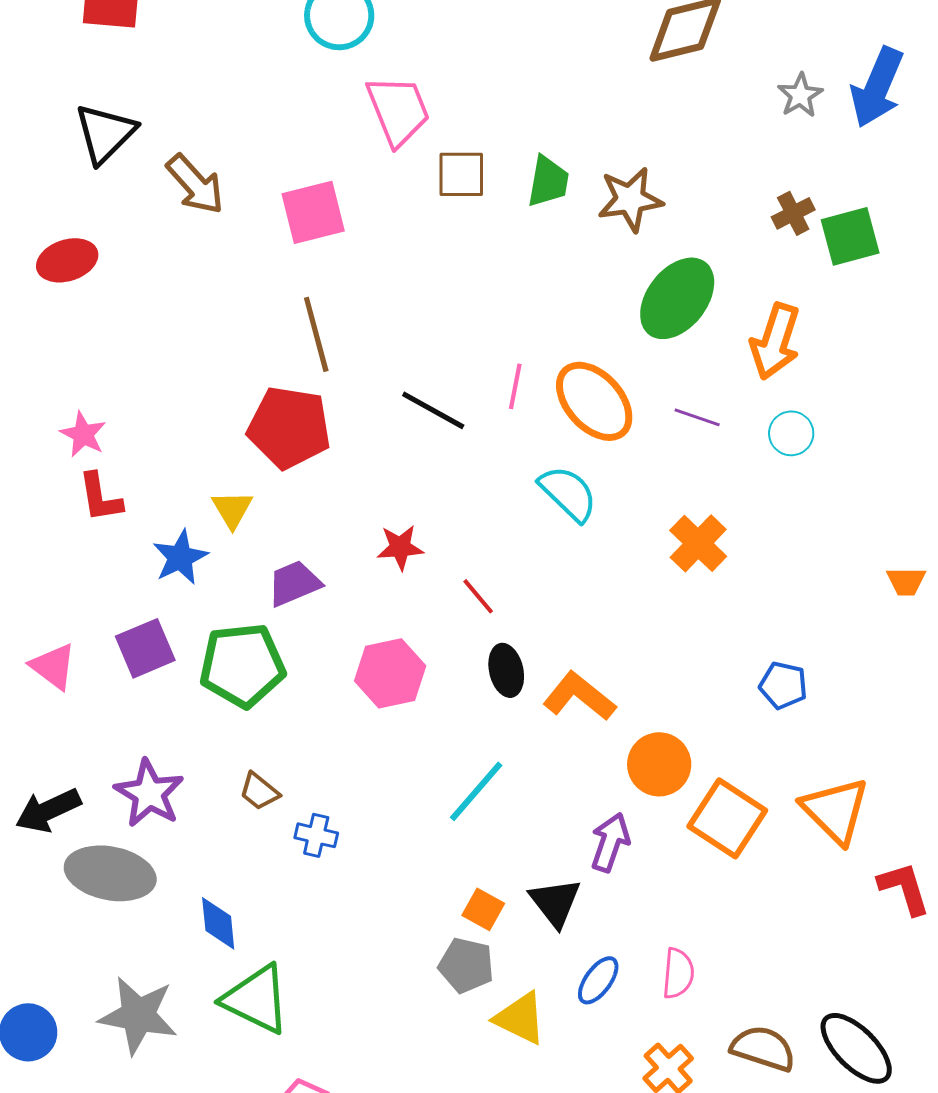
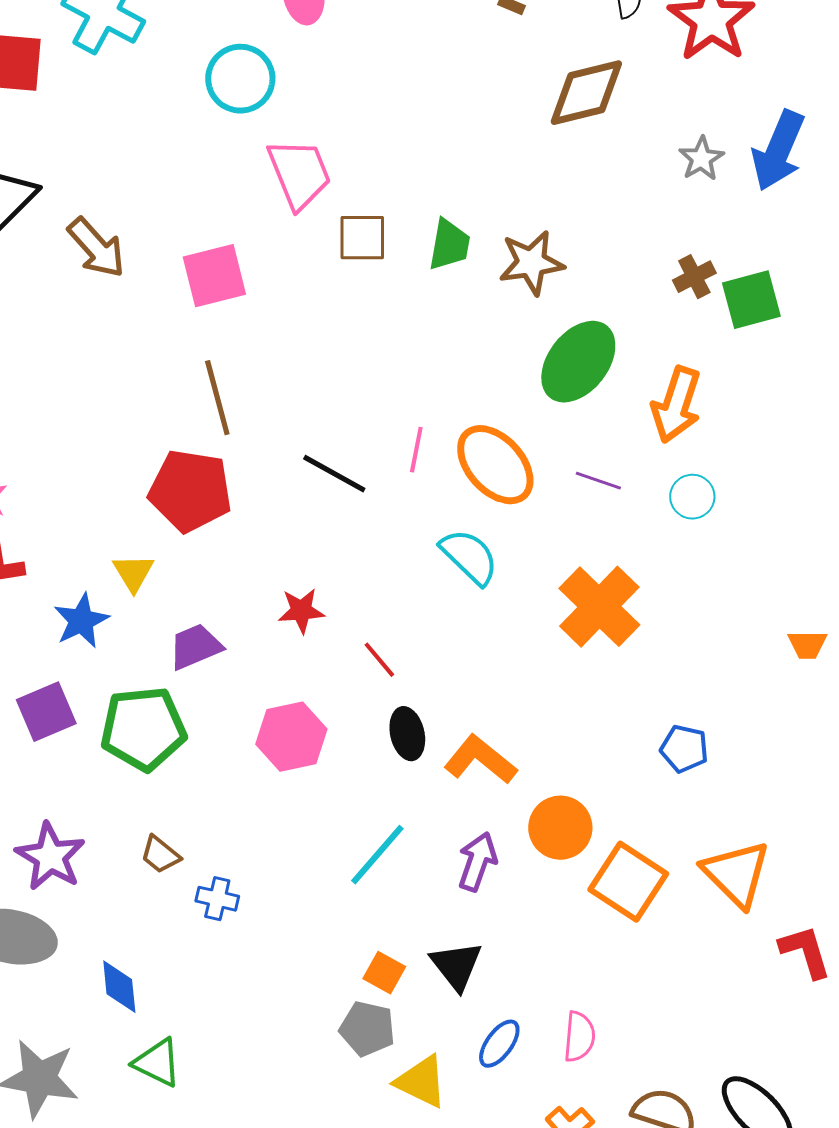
orange cross: (698, 543) -> (599, 607), size x1.4
purple arrow: (610, 842) -> (477, 862), moved
green triangle: (256, 999) -> (157, 1063), size x0.7

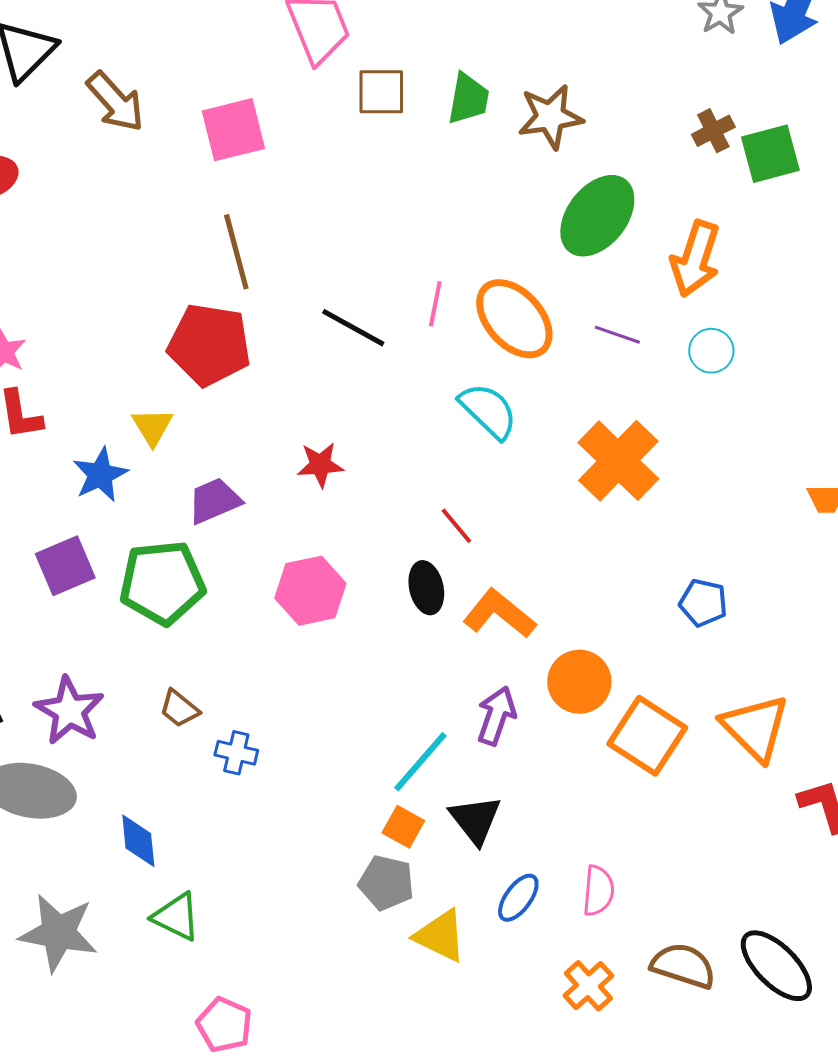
red line: (379, 660) -> (456, 526), moved
cyan line: (377, 855) -> (420, 762), moved

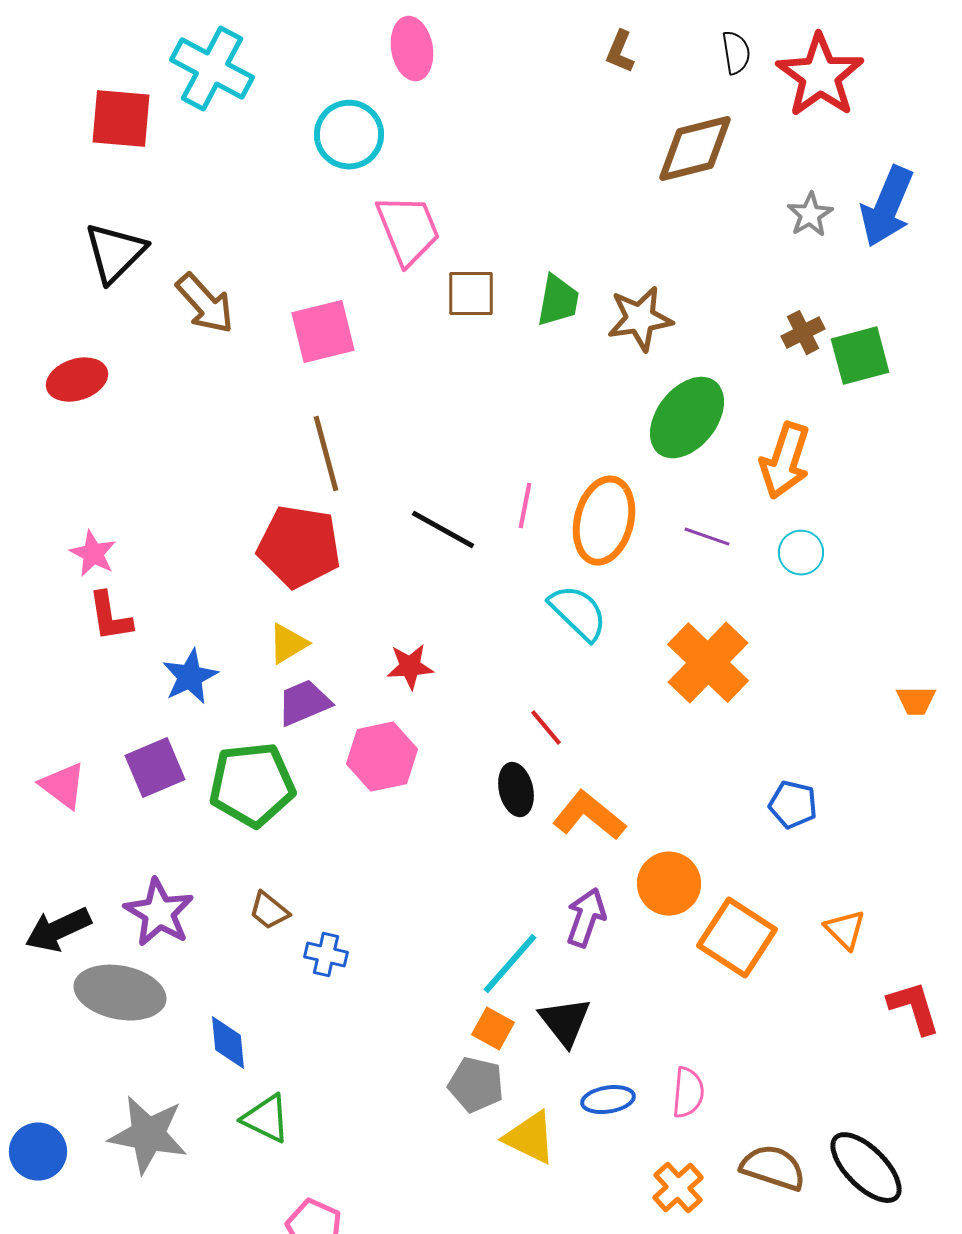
orange ellipse: (514, 319) -> (604, 521), turned 56
yellow triangle: (152, 427) -> (288, 644), moved, turned 30
pink hexagon: (310, 591) -> (382, 757), moved
orange triangle: (755, 728) -> (845, 930), size x0.6
blue ellipse: (518, 898) -> (608, 1100), turned 45

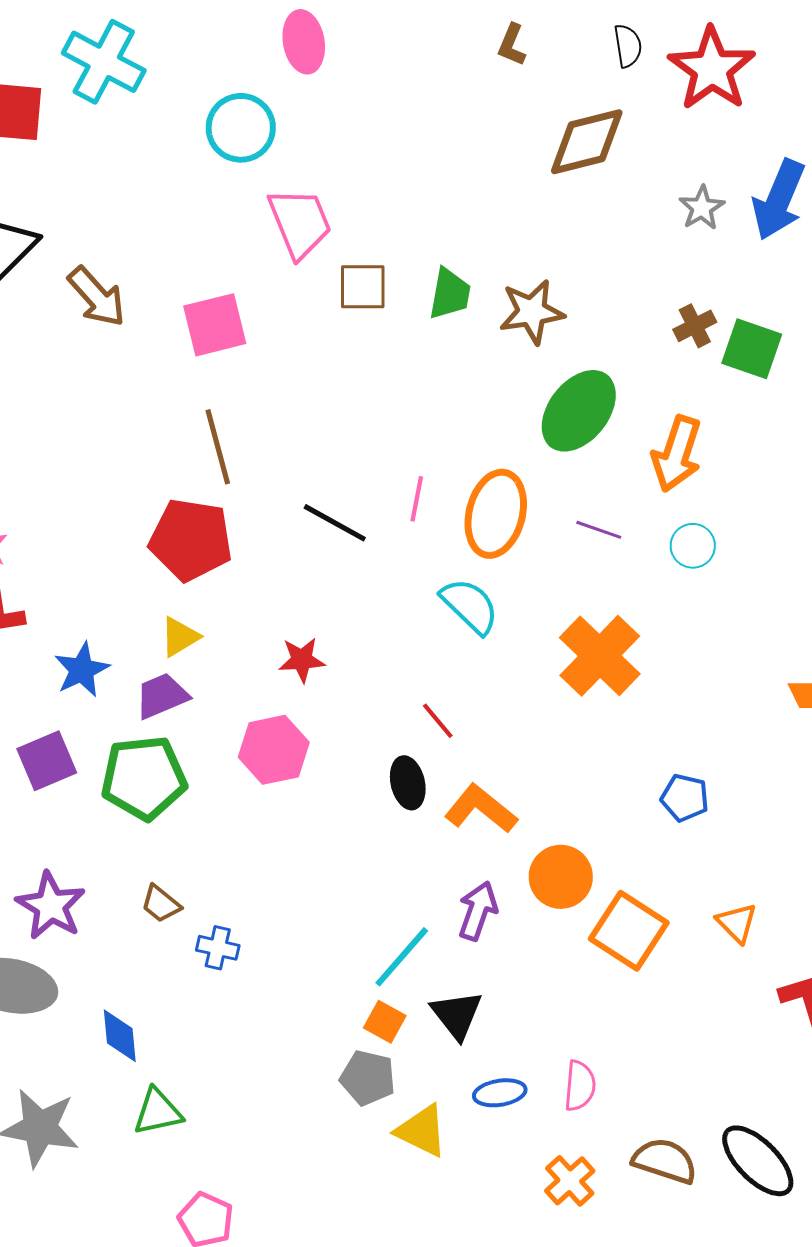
green square: (860, 356) -> (752, 349), turned 34
purple trapezoid: (304, 703) -> (162, 696), moved
green triangle: (266, 1119) -> (158, 1112), turned -38

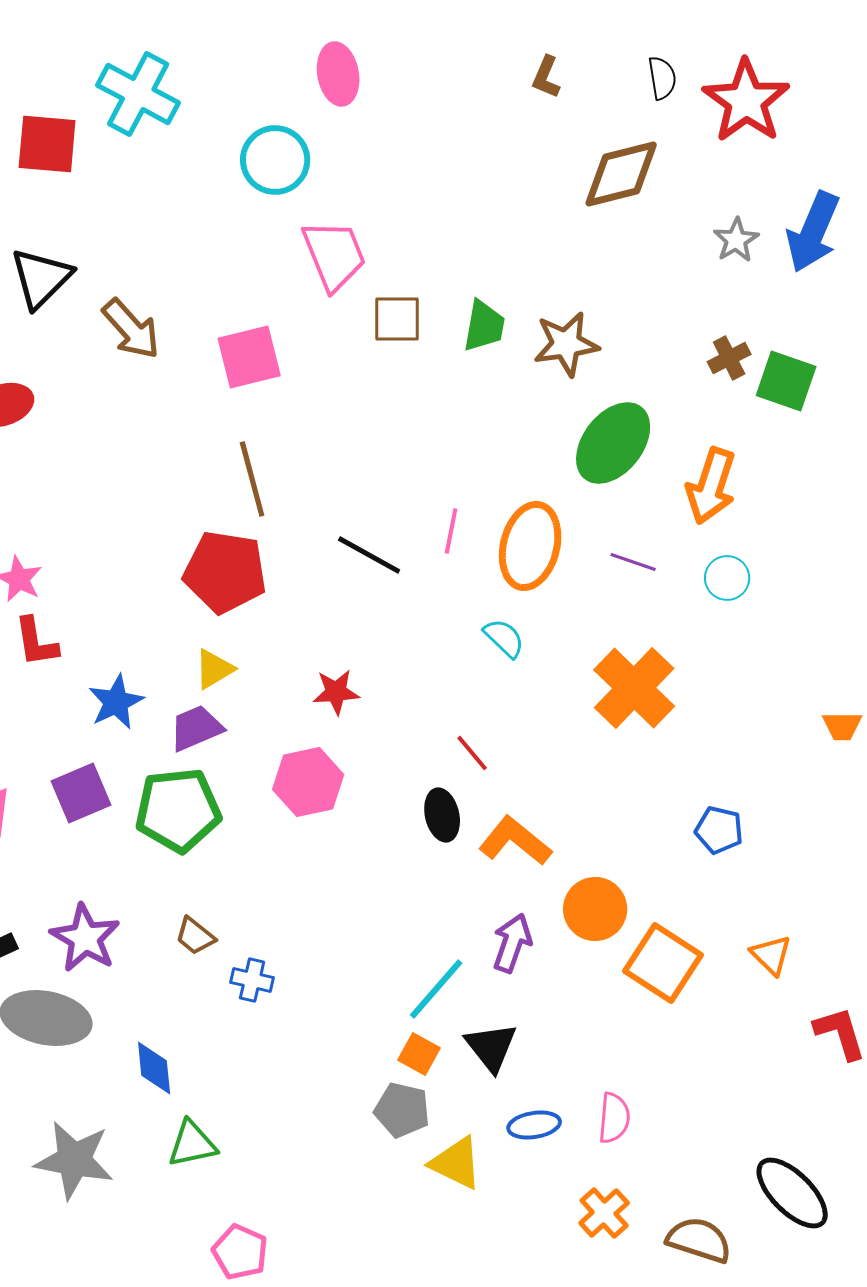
cyan semicircle: (470, 606) -> (504, 638), size x0.7
brown semicircle: (665, 1161) -> (699, 1240), moved

